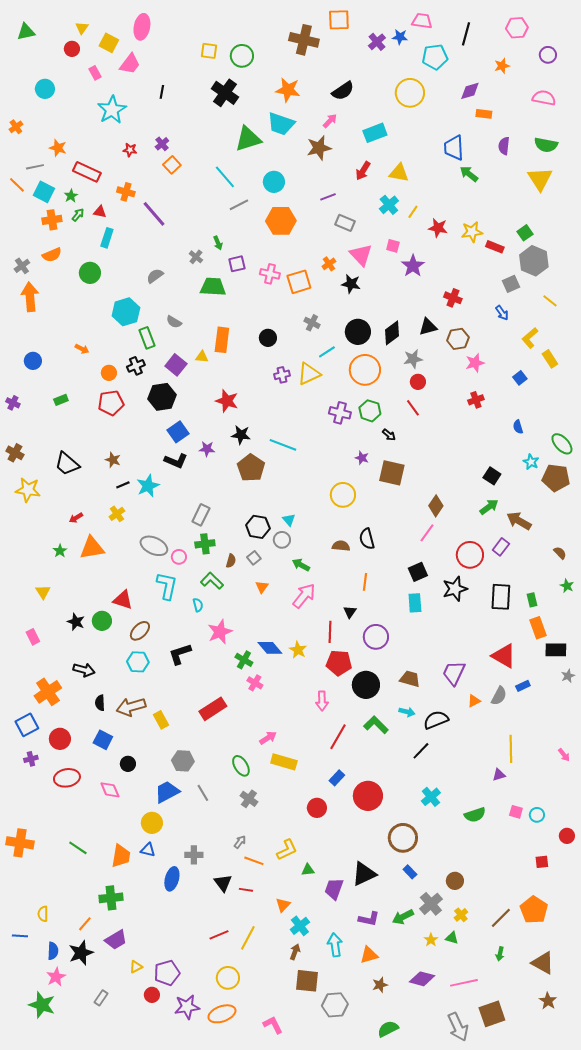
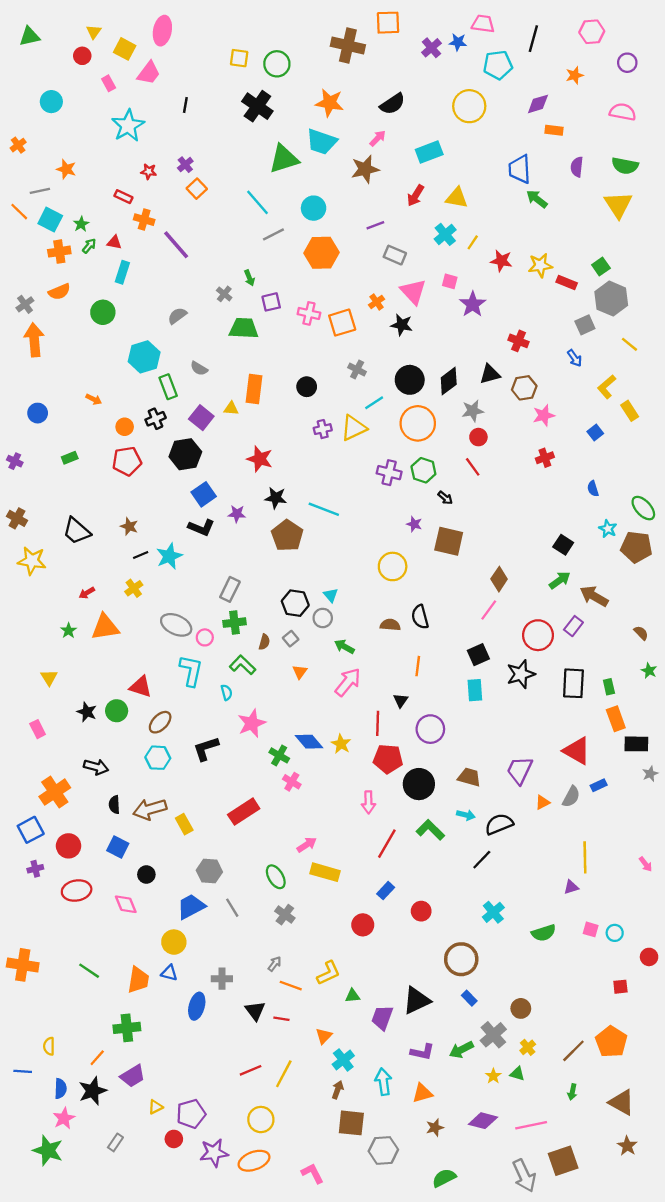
red rectangle: (87, 172) -> (123, 197), moved, size x0.6
red circle: (368, 796) -> (421, 911), size x0.6

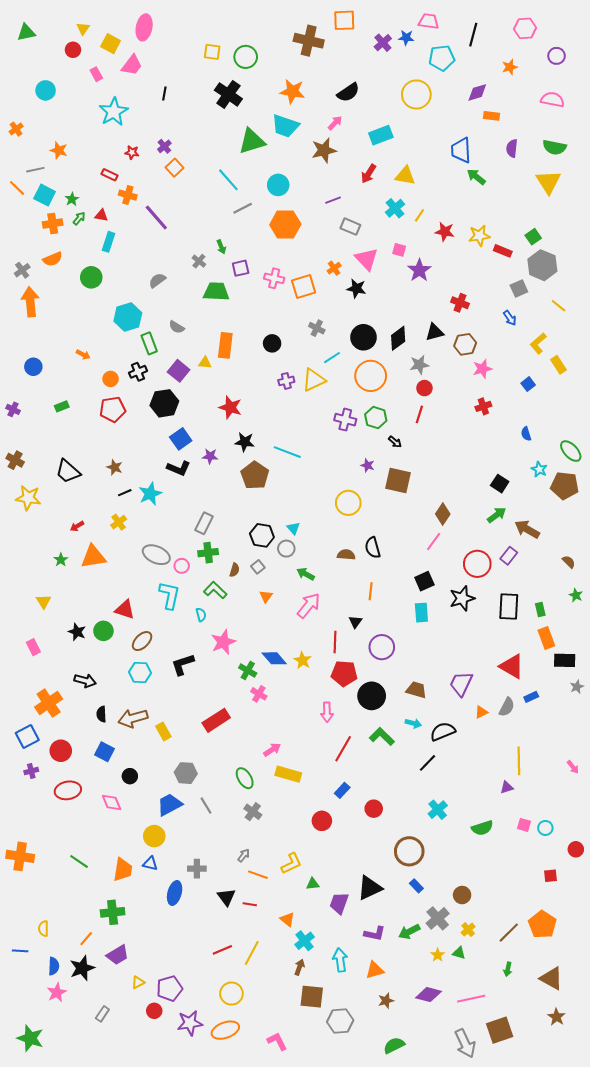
red line: (473, 467) -> (419, 414), turned 54
orange triangle: (324, 1036) -> (287, 919), turned -35
green star: (48, 1150) -> (30, 1038), moved

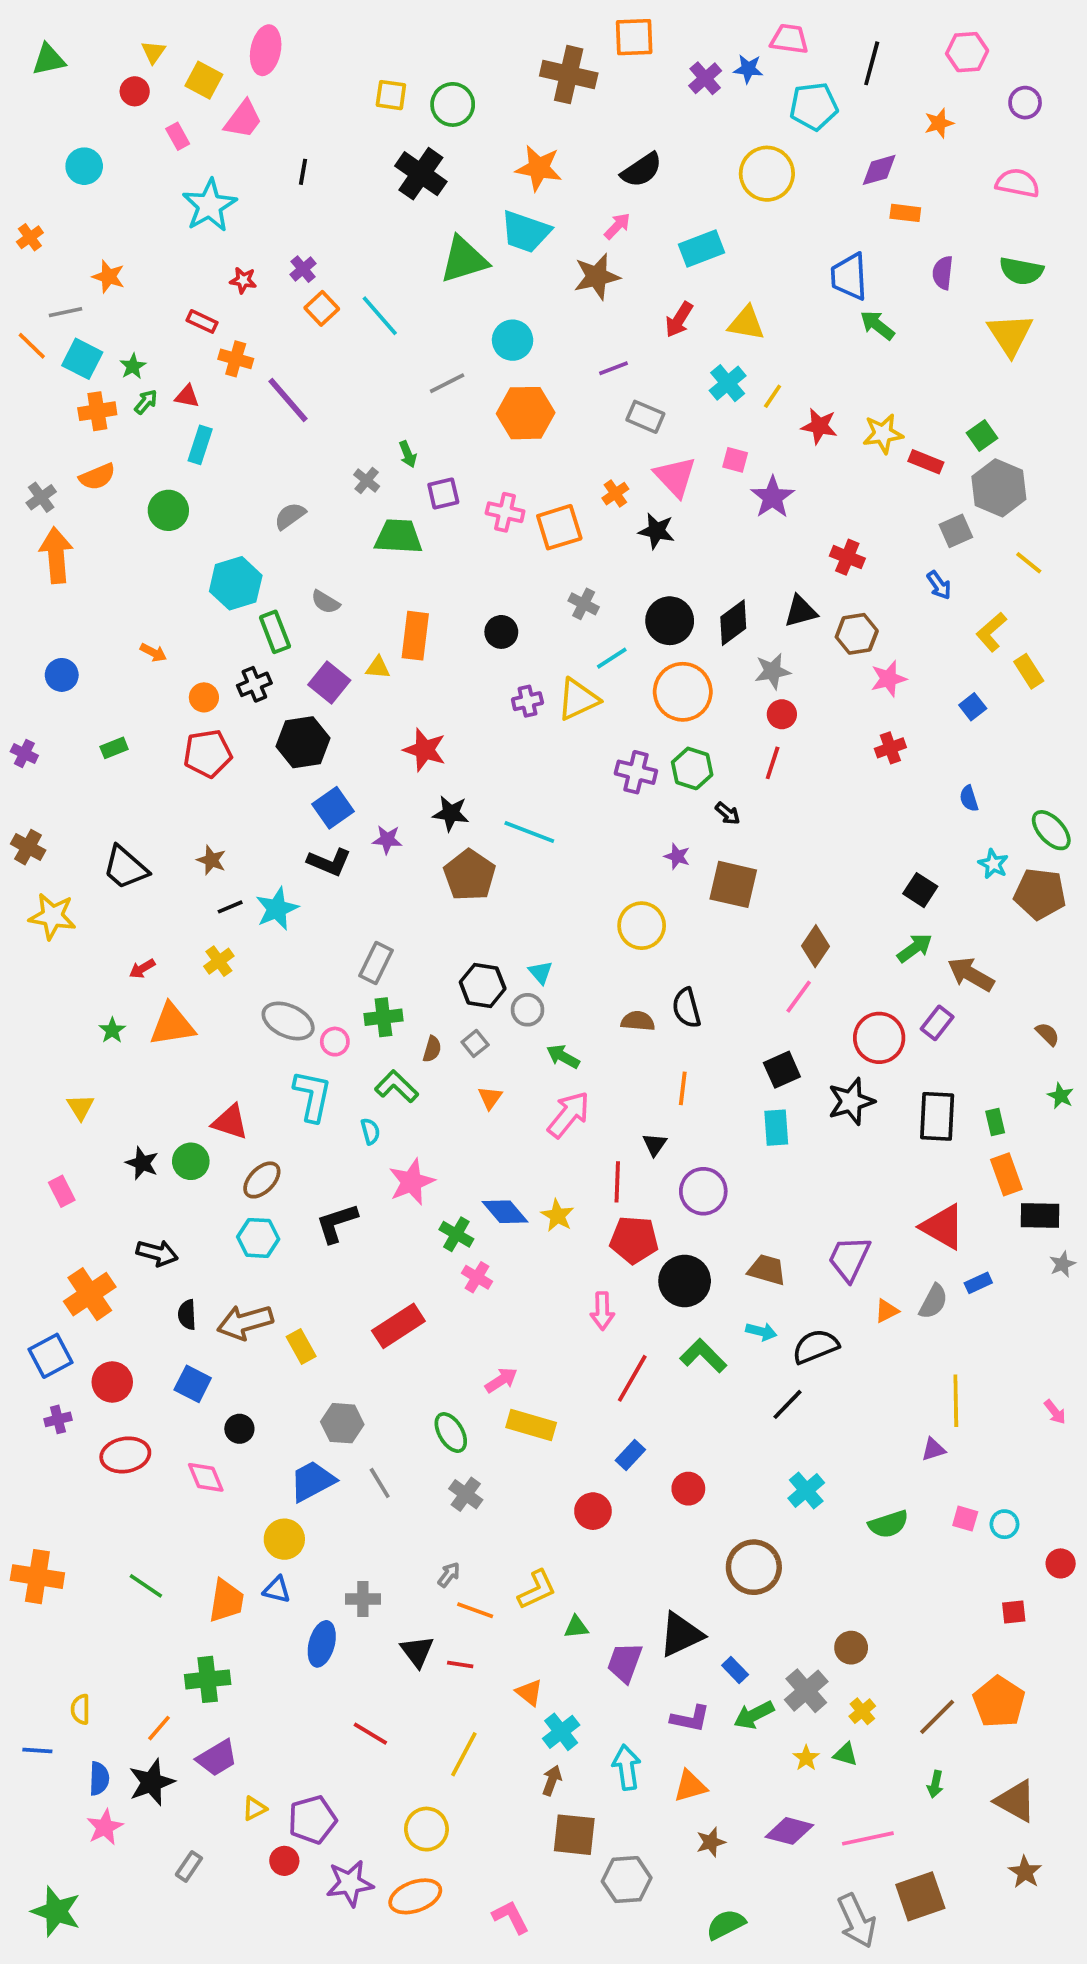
cyan line: (228, 180) -> (380, 316), moved
blue rectangle: (416, 886) -> (735, 1670), moved
red line: (222, 950) -> (370, 1734), moved, turned 54

